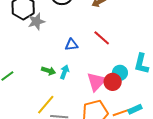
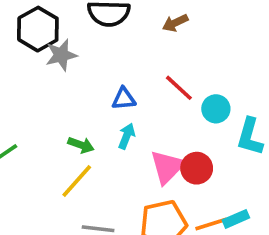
cyan arrow: (64, 72) -> (127, 136), moved
cyan circle: (120, 73) -> (216, 109), moved
yellow line: (46, 105) -> (77, 181), moved

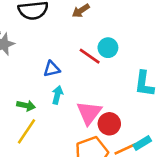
cyan circle: (216, 109) -> (108, 48), moved
red circle: (197, 168) -> (109, 124), moved

